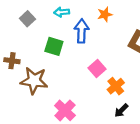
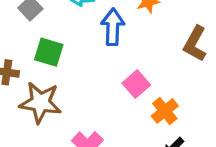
green square: (54, 46) -> (49, 52), moved

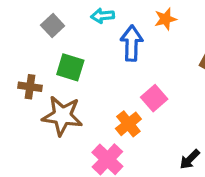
orange cross: (165, 111) -> (128, 124), moved

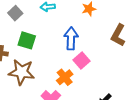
blue arrow: (132, 43) -> (71, 38), moved

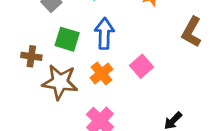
blue arrow: (71, 38) -> (104, 33), moved
orange cross: (65, 77) -> (101, 73), moved

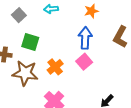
blue arrow: (104, 33) -> (85, 38), moved

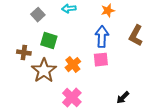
pink square: (84, 62) -> (101, 60), turned 35
brown star: (25, 73) -> (44, 71), turned 30

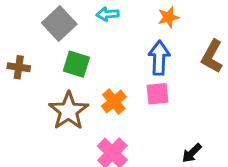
gray square: (38, 15) -> (59, 24), size x1.5
brown cross: (24, 53) -> (19, 67), moved

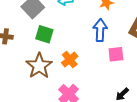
pink square: (158, 94) -> (116, 54), moved

